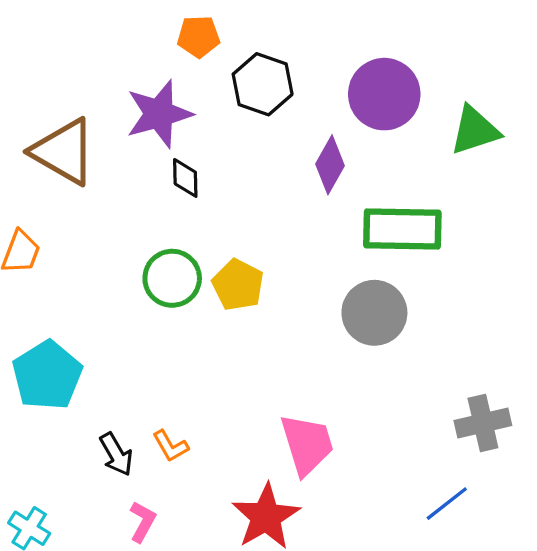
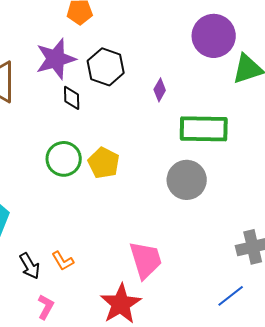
black hexagon: (263, 84) -> (106, 67), moved
purple circle: (384, 94) -> (214, 36), moved
purple diamond: (330, 165) -> (160, 90), size x0.7

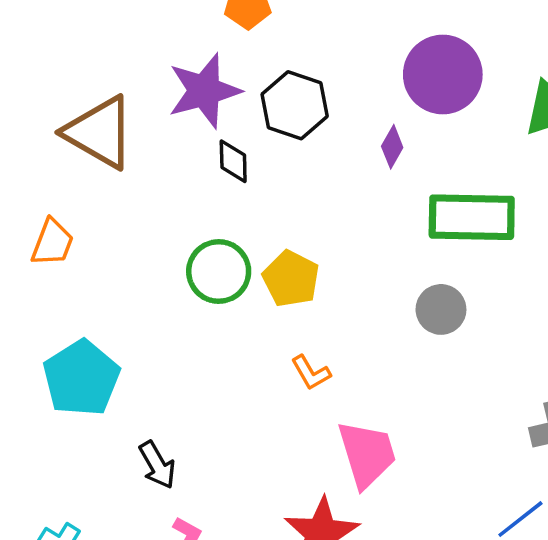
purple circle: (214, 36) -> (443, 75), moved
gray circle: (187, 180) -> (441, 309), size x0.7
orange L-shape: (63, 261) -> (311, 373), moved

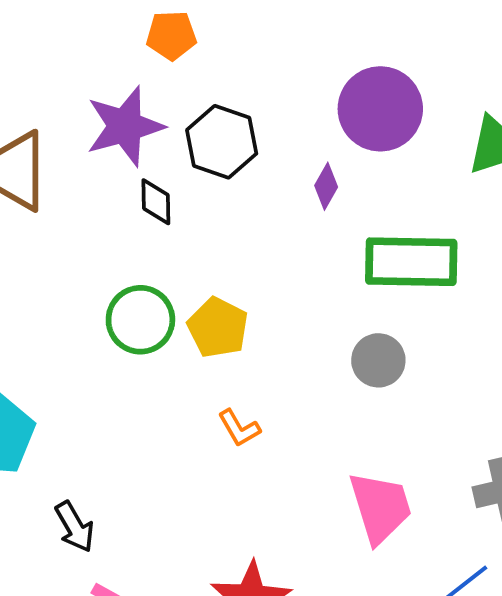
pink trapezoid: (367, 454) -> (380, 507), moved

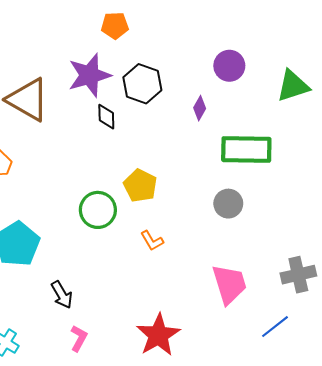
purple circle: (380, 109) -> (229, 66), size x0.7
green circle: (140, 320) -> (98, 210), moved

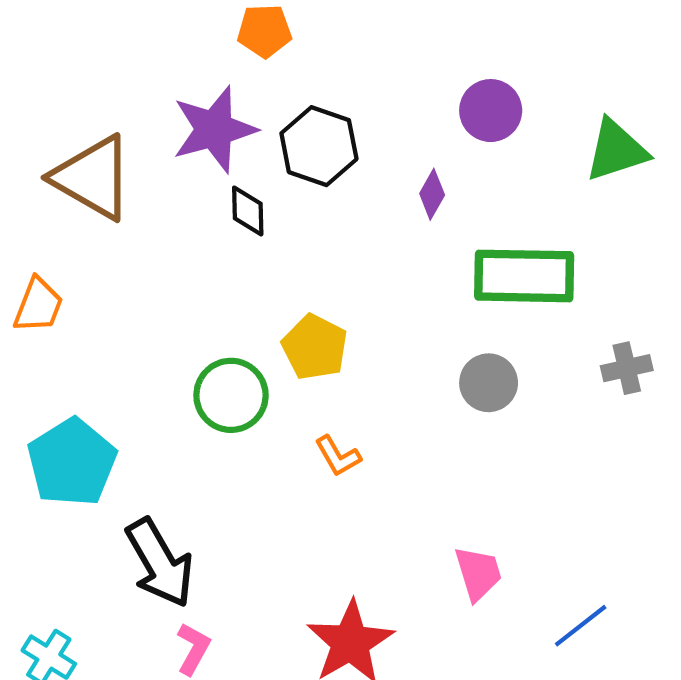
gray cross: (298, 275) -> (627, 368), moved, size x0.7
pink trapezoid: (229, 284) -> (478, 573), moved, size x0.7
black arrow: (62, 295) -> (160, 563), size x1.6

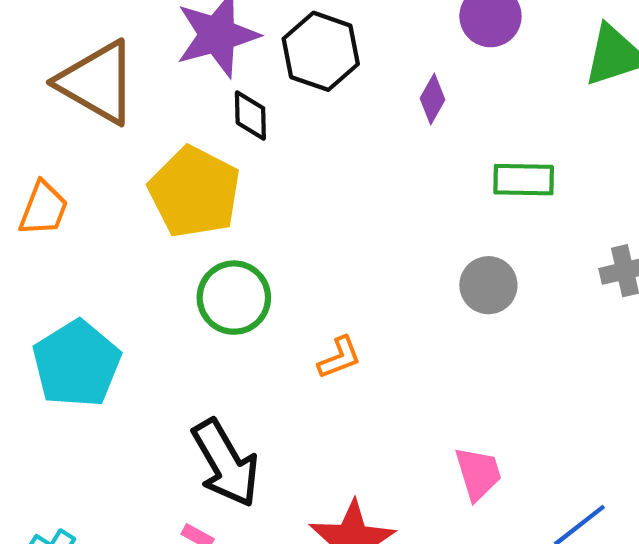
green rectangle: (524, 276) -> (524, 180), size x0.6
yellow pentagon: (315, 347) -> (195, 192), moved, size x1.4
orange L-shape: (338, 456) -> (339, 358), turned -81
black arrow: (160, 563) -> (226, 463), moved

